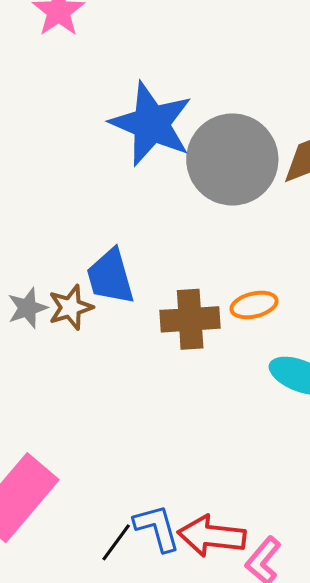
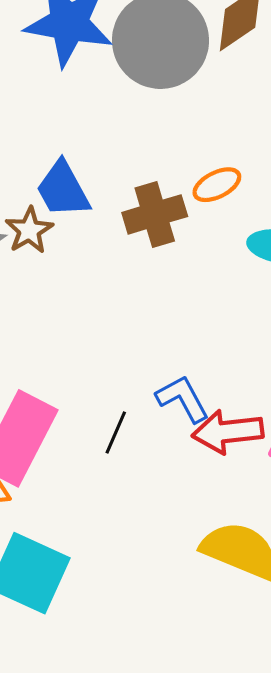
blue L-shape: (157, 528) -> (183, 399), moved
black line: (116, 542) -> (116, 433), moved

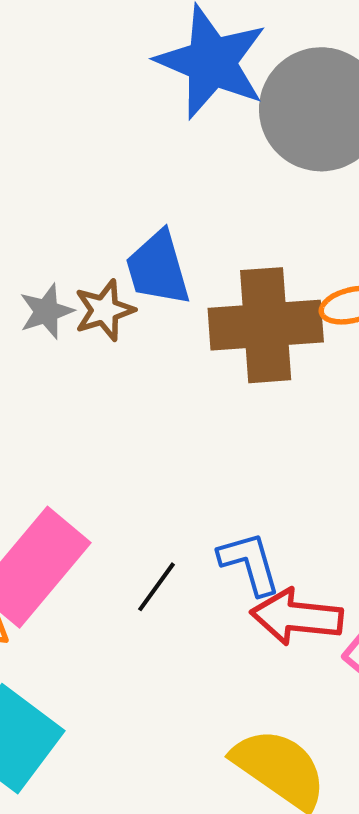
brown cross: (155, 214) -> (266, 325), size x1.4

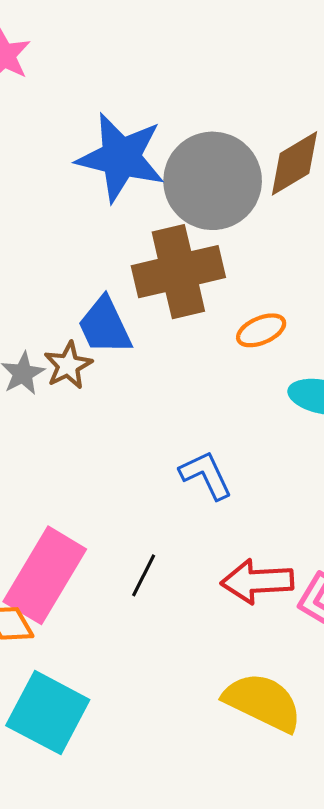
brown cross: (266, 325) -> (178, 272), moved
blue L-shape: (250, 563) -> (206, 475), moved

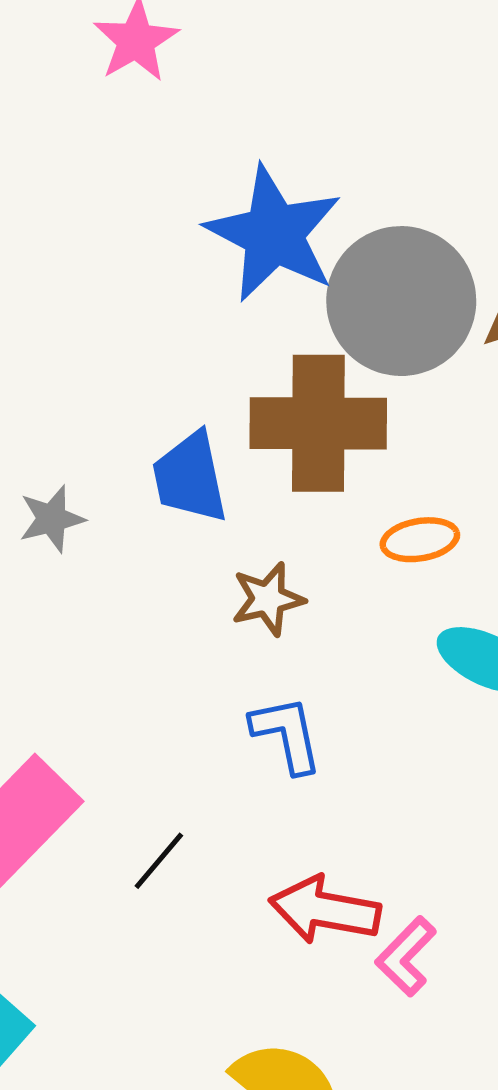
brown star: (68, 365) -> (268, 599), moved

